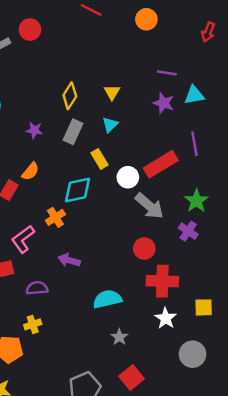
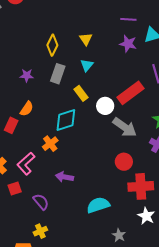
purple semicircle: (37, 288) -> (41, 202), turned 60
gray star: (119, 337) -> (119, 235), moved

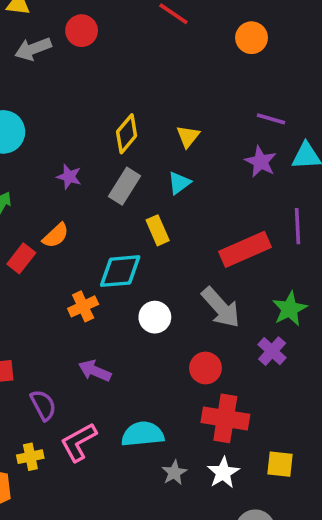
white circle: (105, 106) -> (155, 317), moved
pink L-shape: (26, 164) -> (79, 442), moved
gray star: (119, 235) -> (174, 473), moved

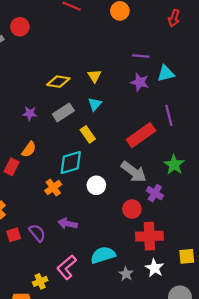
yellow diamond: (127, 134) -> (58, 82), turned 70
gray rectangle: (125, 186) -> (63, 112), turned 36
purple cross: (272, 351) -> (155, 193), moved
purple semicircle: (43, 405) -> (37, 233), moved

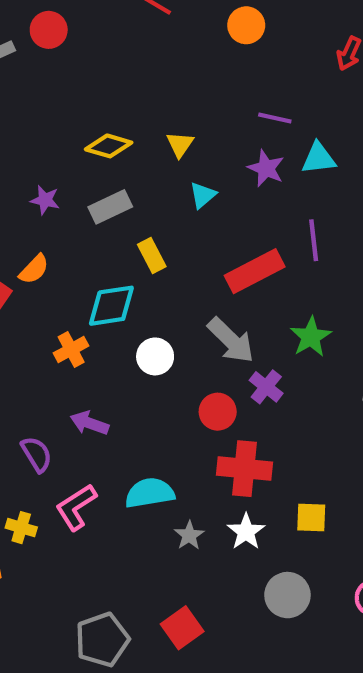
cyan triangle: (95, 104) -> (203, 195), moved
purple semicircle: (37, 233) -> (37, 454), moved
yellow cross: (40, 281) -> (21, 528), turned 32

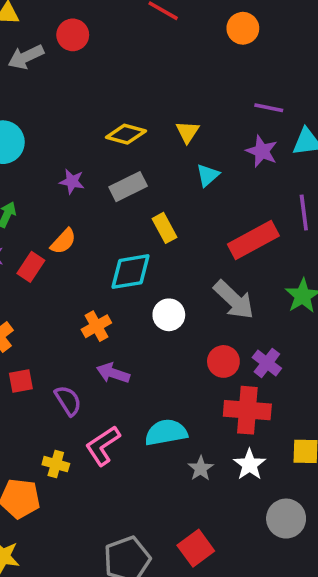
orange cross: (71, 349) -> (96, 326), moved
purple cross: (266, 387) -> (267, 363), moved

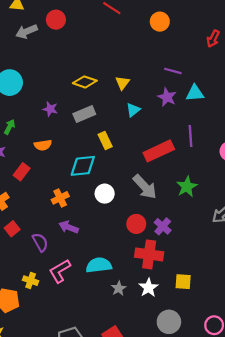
orange semicircle: (63, 241) -> (43, 145), turned 35
red rectangle: (31, 267) -> (22, 172), moved
red square: (21, 381) -> (12, 229), turned -32

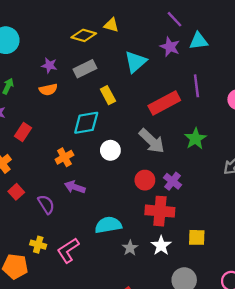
purple line: (173, 71) -> (174, 19), turned 35
yellow triangle: (122, 83) -> (111, 25), moved, turned -48
cyan triangle: (133, 110) -> (136, 62), size x1.5
orange semicircle: (43, 145) -> (48, 89), moved
pink L-shape: (60, 271) -> (68, 250), moved

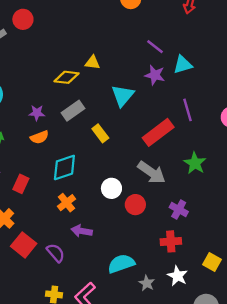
cyan diamond: (86, 123) -> (64, 168), moved
red circle: (145, 180) -> (135, 205), moved
red square: (16, 192) -> (24, 245), size x1.5
red cross: (160, 211) -> (171, 241), size x0.7
yellow square: (197, 237) -> (212, 262), turned 36

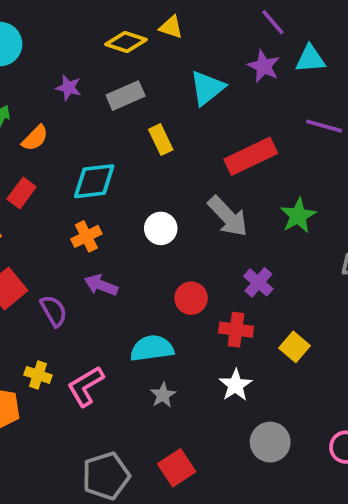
purple line: (188, 110) -> (324, 126), moved, turned -70
orange semicircle: (39, 137) -> (35, 138), moved, turned -36
red circle: (135, 205) -> (191, 298), moved
yellow square: (212, 262) -> (294, 347), moved
gray star: (147, 283) -> (163, 395), moved

